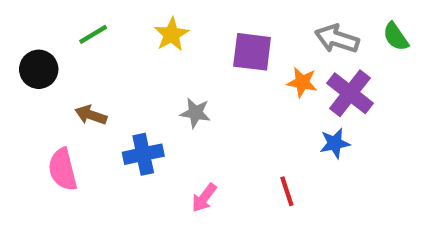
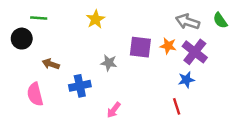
green line: (93, 34) -> (39, 18), moved, turned 35
purple square: (252, 52) -> (140, 47), moved
red line: (287, 191) -> (177, 106), moved

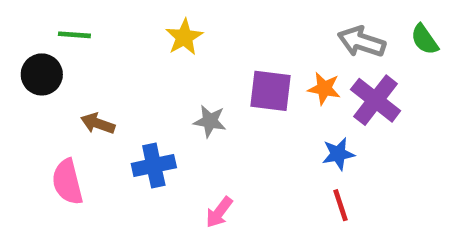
blue star: (186, 80) -> (338, 154), moved

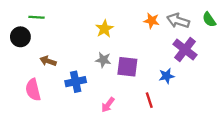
yellow star: (184, 37) -> (104, 29), moved
orange star: (324, 88) -> (152, 21), moved
purple square: (270, 91) -> (127, 67), moved
red line: (341, 205) -> (149, 100), moved

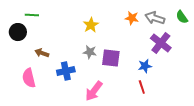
red line: (149, 100) -> (142, 87), moved
pink arrow: (108, 105) -> (94, 91), size x1.5

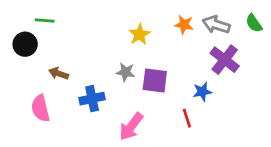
yellow star: (91, 25) -> (139, 34), moved
red line: (142, 87) -> (187, 118), moved

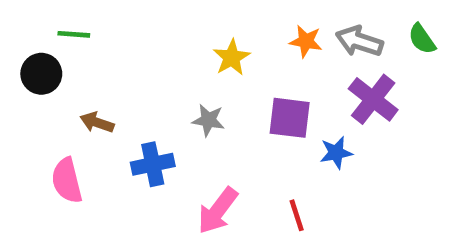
purple square: (155, 80) -> (290, 118), moved
red line: (187, 118) -> (297, 215), moved

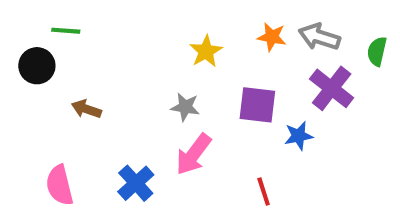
green semicircle: (422, 39) -> (377, 51), moved, turned 48
blue cross: (153, 164) -> (136, 183), moved, turned -30
pink semicircle: (67, 181) -> (60, 185), moved
pink arrow: (218, 211) -> (194, 154), moved

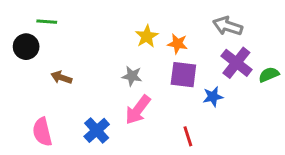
orange star: (272, 37) -> (178, 44), moved
green semicircle: (377, 51) -> (269, 75), moved, turned 54

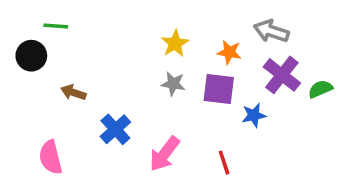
orange star: (178, 44) -> (229, 52), moved
gray star: (132, 76) -> (173, 84), moved
pink arrow: (138, 110) -> (164, 154), moved
blue cross: (97, 130) -> (115, 129), moved

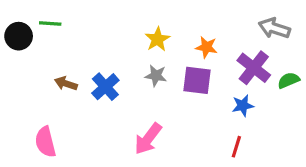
gray arrow: (271, 31) -> (274, 28), moved
black circle: (31, 56) -> (19, 36), moved
blue star: (254, 115) -> (243, 106), moved
blue cross: (115, 129) -> (105, 87), moved
red line: (224, 163) -> (236, 147), moved, turned 35

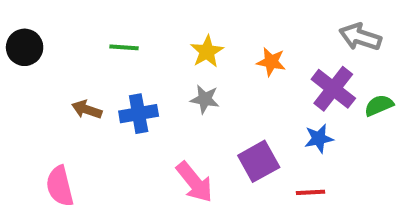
green line: (50, 24) -> (124, 47), moved
purple square: (197, 80) -> (259, 161), moved, turned -36
blue cross: (105, 87) -> (139, 114), turned 32
pink arrow: (148, 139) -> (194, 182), turned -76
red line: (236, 147) -> (311, 192), turned 70

